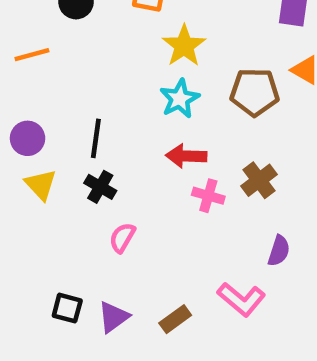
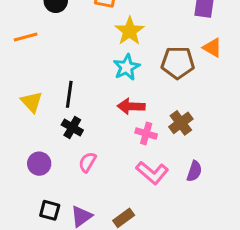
purple circle: (28, 138) -> (39, 164), moved
yellow triangle: (41, 185) -> (32, 102), moved
pink L-shape: (241, 299) -> (152, 173), moved

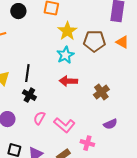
brown pentagon: (178, 63) -> (94, 41), moved
pink cross: (146, 133) -> (87, 143), moved
purple semicircle: (194, 171) -> (110, 124), turned 48
pink L-shape: (152, 173) -> (64, 125), moved

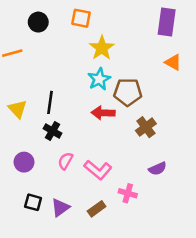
brown pentagon: (94, 41) -> (128, 92), moved

